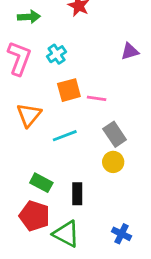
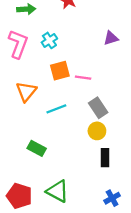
black rectangle: (77, 194) -> (105, 158), moved
red pentagon: (34, 216) -> (19, 196), moved
blue cross: (121, 234) -> (112, 198), moved, turned 35

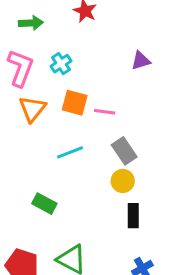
orange square: (60, 71) -> (75, 103), turned 30
orange triangle: (26, 92) -> (32, 109), moved

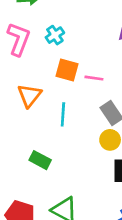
orange triangle: (32, 109) -> (29, 96), moved
cyan line: (70, 152) -> (63, 114), turned -65

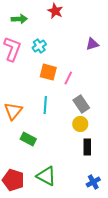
pink line: (94, 78) -> (68, 78), turned -72
orange triangle: (29, 96) -> (13, 111), moved

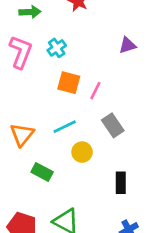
cyan line: (45, 105) -> (65, 127), turned 60
yellow circle: (80, 124) -> (82, 152), moved

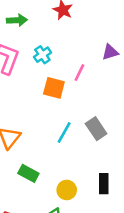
pink line: (95, 91) -> (79, 73), moved
cyan line: (65, 127) -> (64, 133), moved, turned -35
yellow circle: (82, 152) -> (67, 190), moved

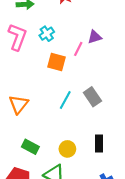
purple triangle: (110, 52) -> (95, 37), moved
green rectangle: (28, 173) -> (30, 147), moved

